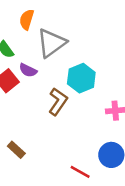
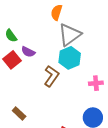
orange semicircle: (27, 20) -> (56, 12), moved
gray triangle: (51, 43) -> (70, 35), moved

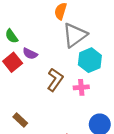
cyan hexagon: (70, 58) -> (90, 60), moved
pink cross: (96, 83) -> (81, 87), moved

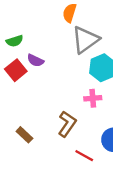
green semicircle: (12, 36) -> (15, 41), turned -72
brown L-shape: (55, 80) -> (67, 124), moved

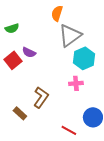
green semicircle: (15, 41) -> (12, 28), moved
brown L-shape: (67, 124) -> (41, 97), moved

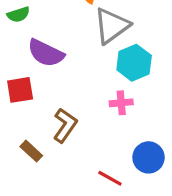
purple semicircle: (29, 52) -> (46, 53), size x1.6
red square: (13, 60) -> (20, 90), moved, turned 30

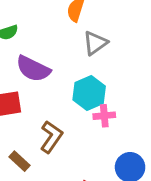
gray triangle: (112, 26) -> (95, 43), size x0.7
cyan hexagon: (134, 63) -> (89, 93), moved

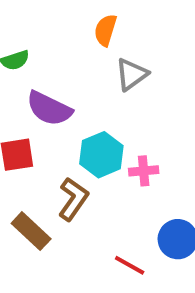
cyan hexagon: (89, 93) -> (101, 155), moved
brown rectangle: (19, 161) -> (31, 231), size x1.4

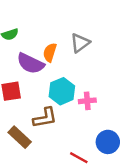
orange semicircle: (105, 30) -> (50, 52), moved
brown L-shape: (73, 199) -> (45, 118), turned 45

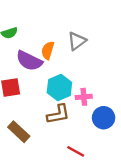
brown L-shape: (45, 118) -> (58, 114), moved
blue circle: (108, 142) -> (104, 118), moved

